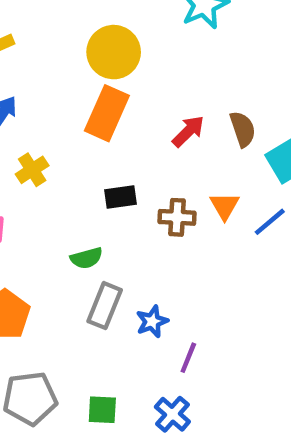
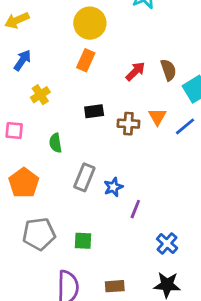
orange rectangle: (107, 113) -> (86, 60), size x0.7
green semicircle: (86, 258) -> (55, 143), moved, turned 96
blue cross: (172, 414) -> (167, 243), moved

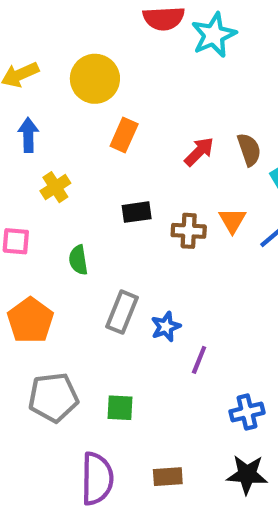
yellow circle: (90, 23) -> (95, 79), moved
blue arrow: (22, 60) -> (28, 135), turned -35
blue cross: (167, 243) -> (247, 412), turned 35

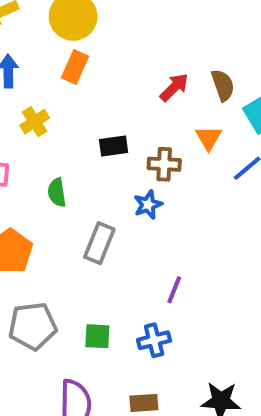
orange rectangle: (124, 135) -> (75, 67), moved
orange triangle: (232, 220) -> (209, 138), moved
blue star: (166, 327) -> (148, 205), moved
blue cross: (247, 412) -> (154, 340), moved

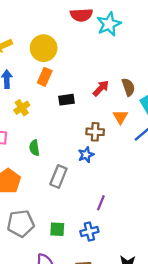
black rectangle: (114, 146) -> (66, 100), moved

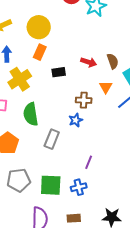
red arrow: (101, 88) -> (89, 62), turned 63
yellow cross: (22, 108) -> (20, 79), size x1.6
green semicircle: (34, 148) -> (31, 114), size x1.6
green square: (57, 229) -> (51, 185), size x1.6

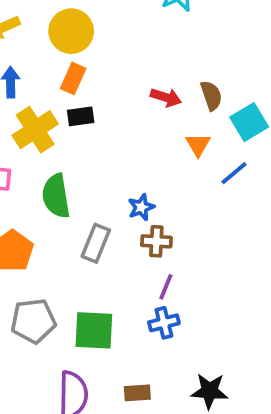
black rectangle: (59, 72) -> (81, 116), moved
brown cross: (84, 100) -> (156, 241), moved
blue cross: (79, 187) -> (164, 323), moved

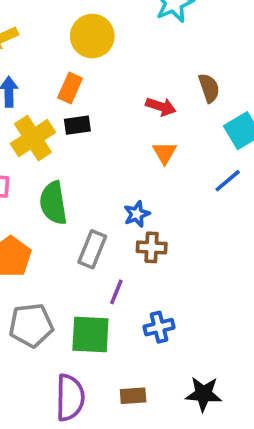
yellow circle: (71, 31) -> (92, 36), moved
brown semicircle: (211, 96) -> (209, 88), moved
orange triangle: (198, 145) -> (165, 153), moved
purple line: (166, 287) -> (116, 292), moved

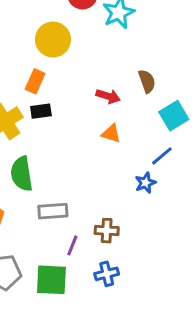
orange triangle: (165, 153) -> (111, 134), turned -42
blue star: (137, 214) -> (145, 183), moved
brown cross: (152, 247) -> (107, 231), moved
gray rectangle: (92, 249) -> (53, 211), turned 64

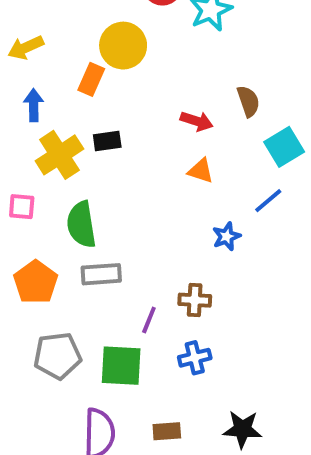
orange rectangle: (35, 81) -> (91, 79), moved
blue star: (145, 183) -> (226, 236), moved
gray rectangle: (53, 211) -> (101, 274), moved

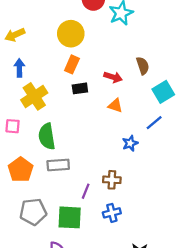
orange rectangle: (91, 79) -> (72, 64), moved
black rectangle: (107, 141) -> (80, 88), moved

